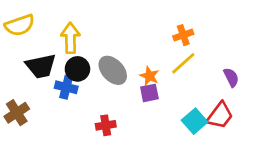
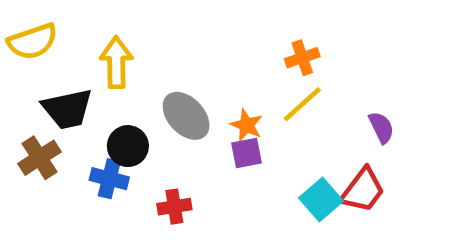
black circle: (77, 69) -> (128, 146), moved
blue cross: (66, 87) -> (109, 179), moved
brown cross: (17, 113) -> (40, 158), moved

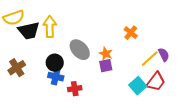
orange cross: (302, 58) -> (131, 33), moved, turned -32
yellow line: (302, 104) -> (150, 59), moved
black trapezoid: (67, 109) -> (29, 31), moved
blue cross: (109, 179) -> (56, 77), moved

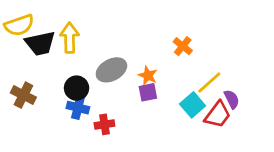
gray ellipse: (80, 50) -> (111, 70), turned -75
purple semicircle: (164, 55) -> (232, 99), moved
brown cross: (17, 68) -> (23, 95), turned -30
cyan square: (138, 86) -> (193, 105), moved

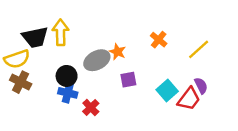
yellow semicircle: (19, 25) -> (17, 59), moved
orange star: (148, 75) -> (117, 52), moved
yellow line: (209, 82) -> (199, 49), moved
red cross: (104, 124) -> (91, 107), turned -35

